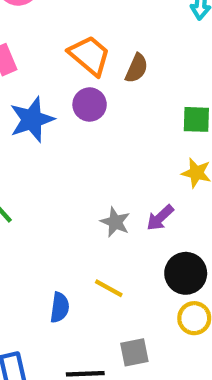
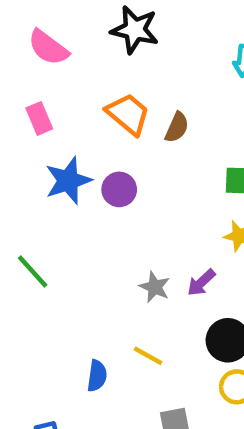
purple circle: (90, 105) -> (119, 189), moved

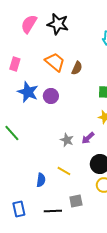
pink semicircle: (48, 47) -> (29, 24), moved, turned 84
pink rectangle: (39, 118) -> (15, 64), turned 40
blue star: (68, 181) -> (28, 92), turned -30

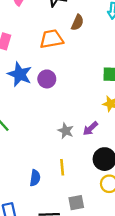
orange trapezoid: (55, 62) -> (52, 39), turned -50
brown semicircle: (77, 68) -> (77, 22), moved
yellow line: (64, 171) -> (62, 167), turned 56

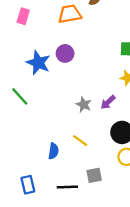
blue star: (20, 74) -> (38, 63), moved
yellow line: (62, 167) -> (80, 141), turned -49

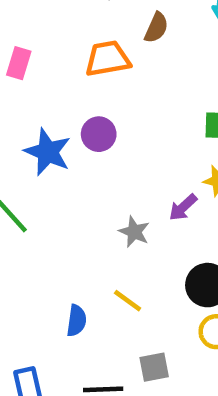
purple arrow: (108, 102) -> (183, 207), moved

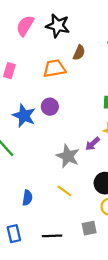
gray star: (134, 232) -> (68, 156), size x1.5
blue semicircle: (76, 321) -> (27, 198), moved
gray square: (154, 367) -> (89, 228), moved

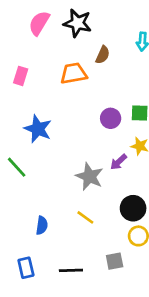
purple circle: (50, 107) -> (111, 118), moved

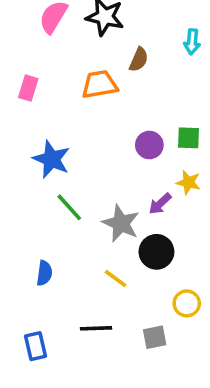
green line: (17, 167) -> (69, 207), moved
black circle: (133, 208) -> (156, 252), moved
blue semicircle: (42, 225) -> (44, 273), moved
black line: (71, 270) -> (96, 328), moved

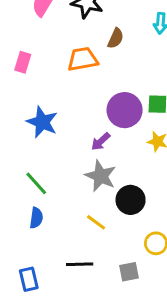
purple circle: (149, 145) -> (125, 110), size x1.5
purple arrow: (160, 204) -> (101, 142), moved
green line: (69, 207) -> (36, 183), moved

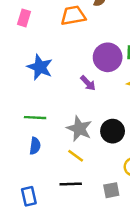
purple arrow: (101, 142) -> (88, 83), turned -91
gray star: (101, 176) -> (79, 129), moved
green line: (36, 183) -> (35, 118), turned -45
yellow line: (96, 222) -> (76, 156), moved

